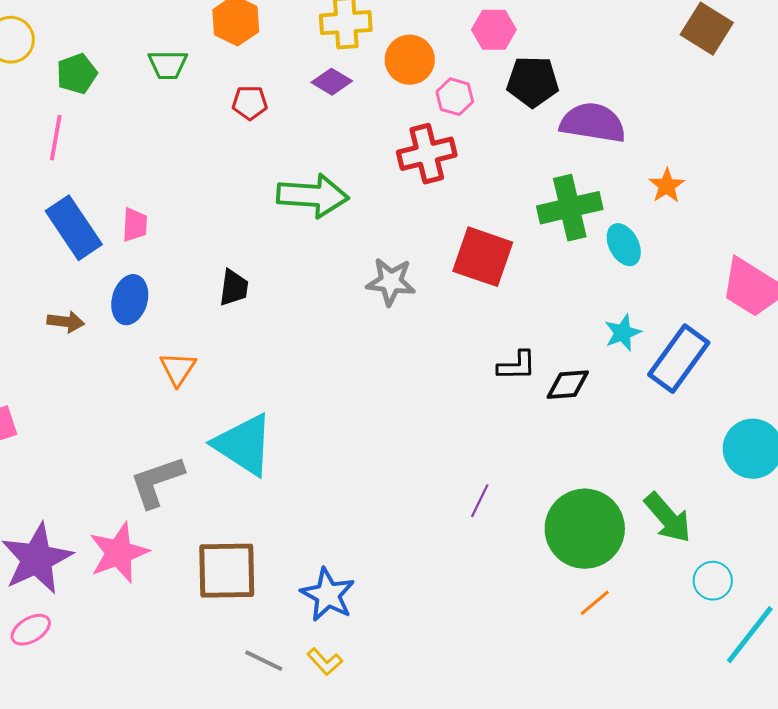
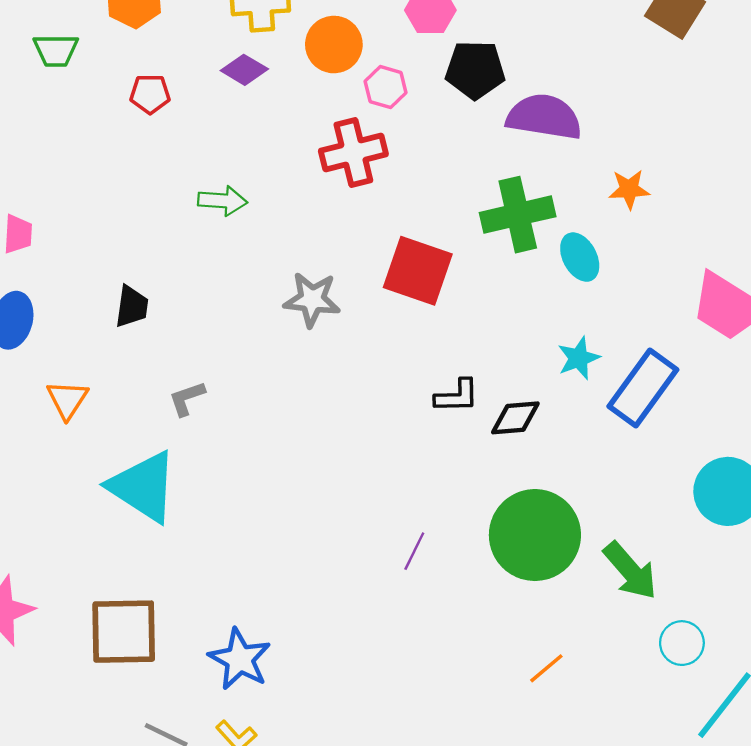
orange star: (667, 186) -> (629, 189), turned 30
green arrow: (313, 196) -> (222, 201), size x0.6
gray L-shape: (157, 482) -> (187, 398), moved, size x0.6
green circle: (585, 529) -> (535, 535), moved

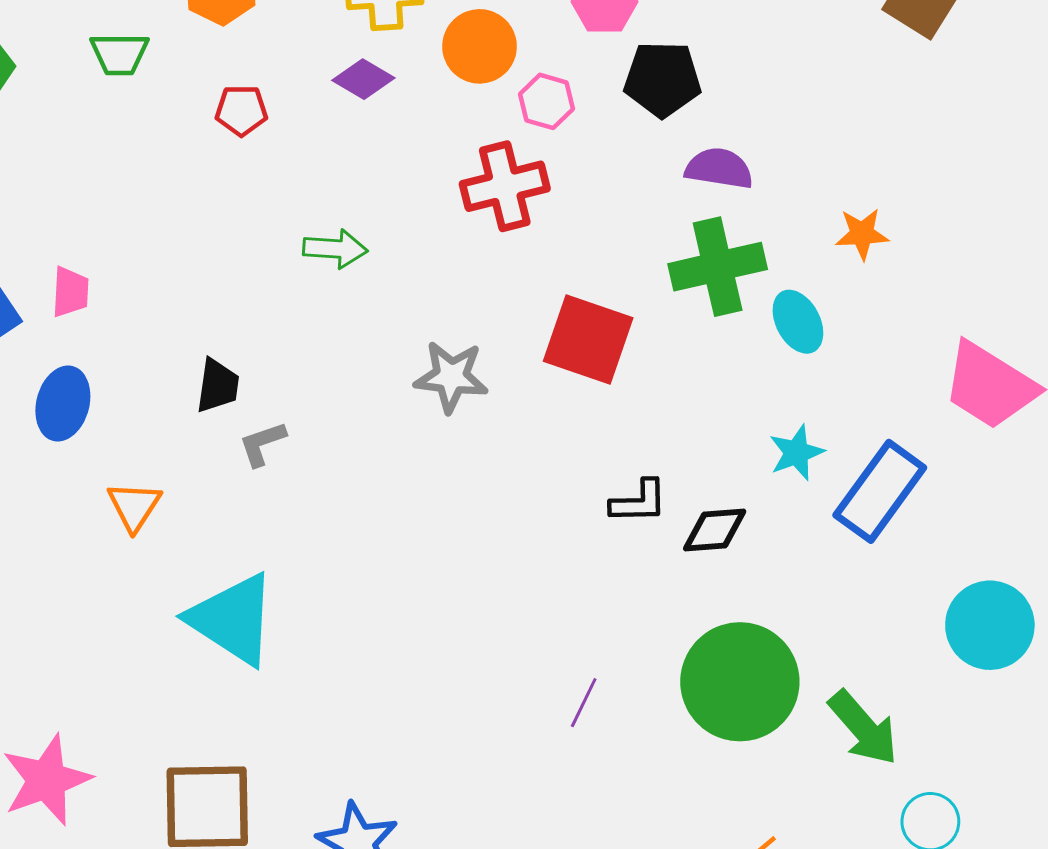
purple semicircle: (544, 117) -> (719, 168), moved, size x0.7
gray L-shape: (187, 398) -> (262, 444), moved

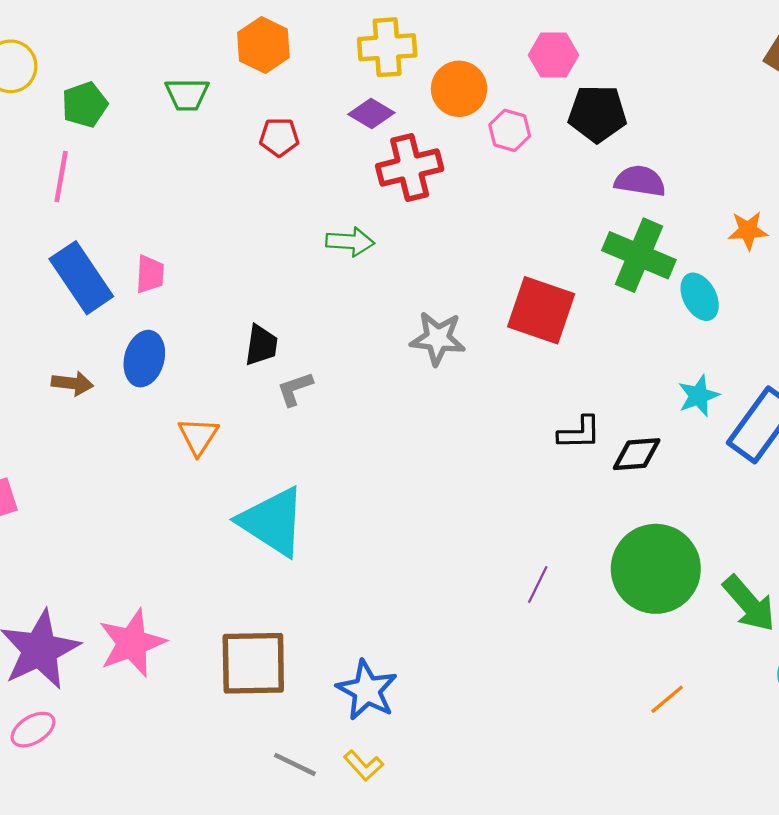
red cross: (505, 186) -> (410, 167), moved
green cross: (718, 267) -> (639, 255), turned 36

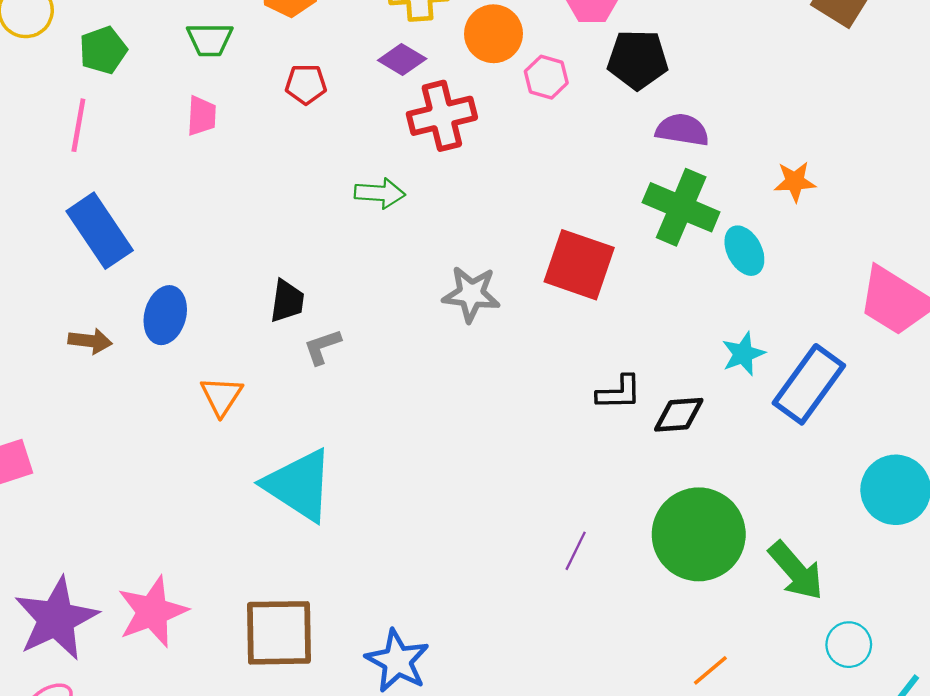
pink trapezoid: (150, 274) -> (202, 116), moved

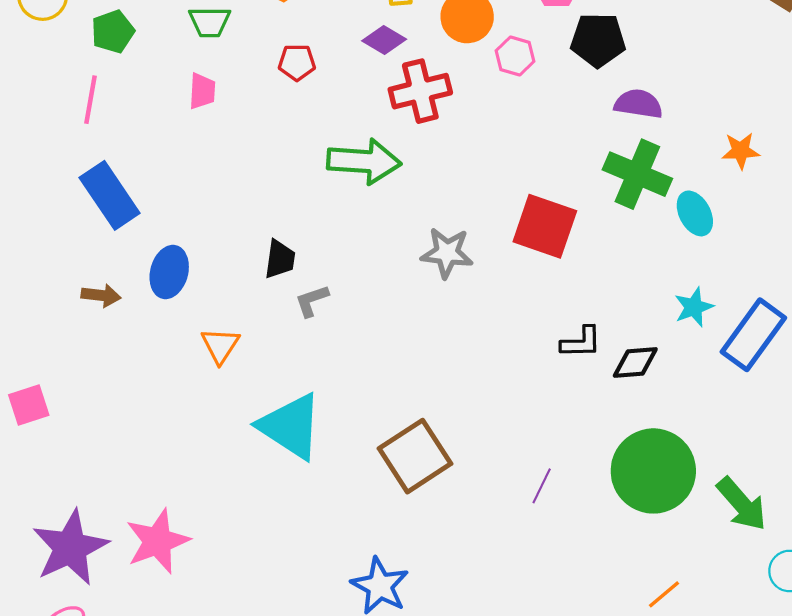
green arrow: (380, 193) -> (364, 161), size x1.6
brown square: (279, 633) -> (415, 456), moved, turned -32

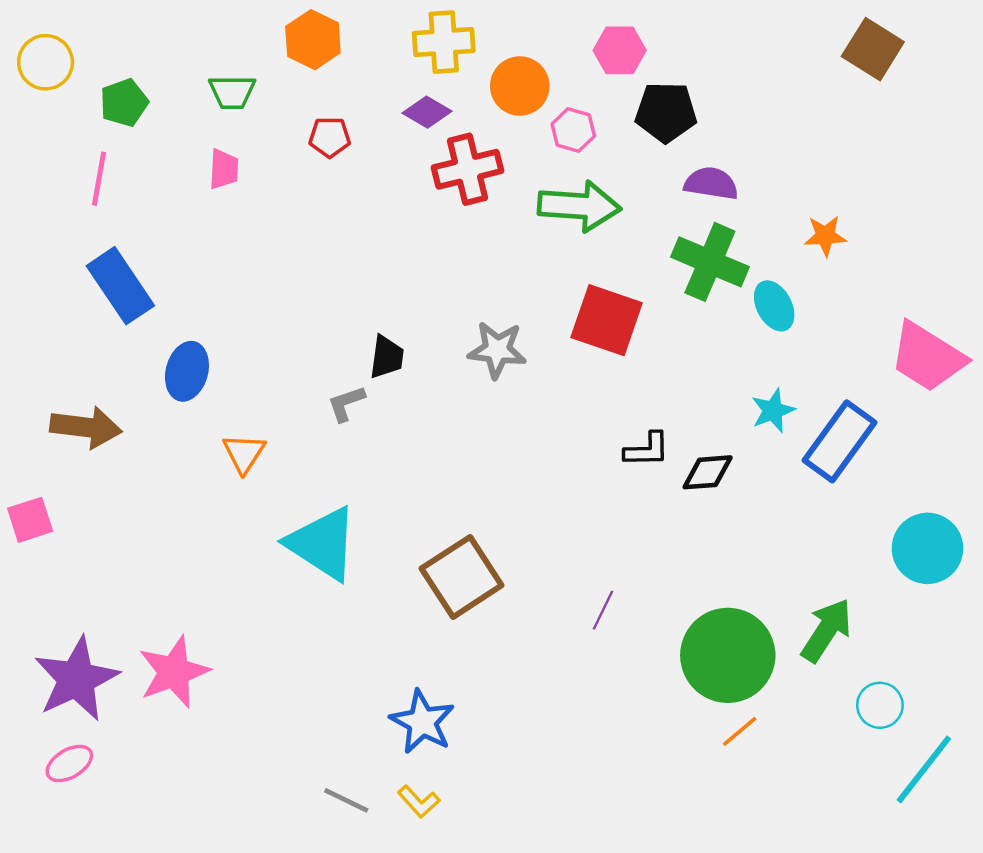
green arrow: (364, 161) -> (579, 206), moved
black trapezoid: (280, 259) -> (387, 357), moved
brown arrow: (101, 295) -> (86, 427), moved, size x1.6
green circle: (653, 471) -> (728, 655), moved
green arrow: (742, 504) -> (826, 630), turned -106

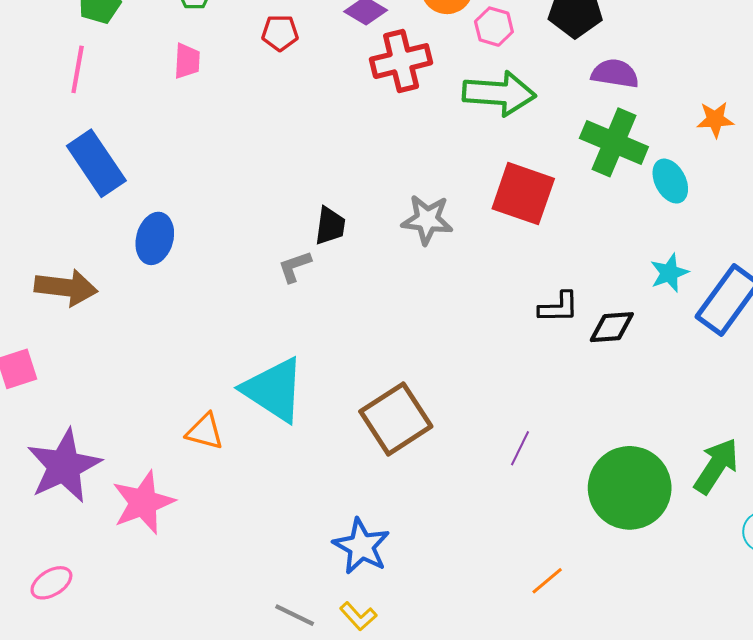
orange triangle: (244, 453) -> (205, 431), moved, turned -48
purple star: (76, 679) -> (64, 466), moved
orange line: (740, 731) -> (547, 581), moved

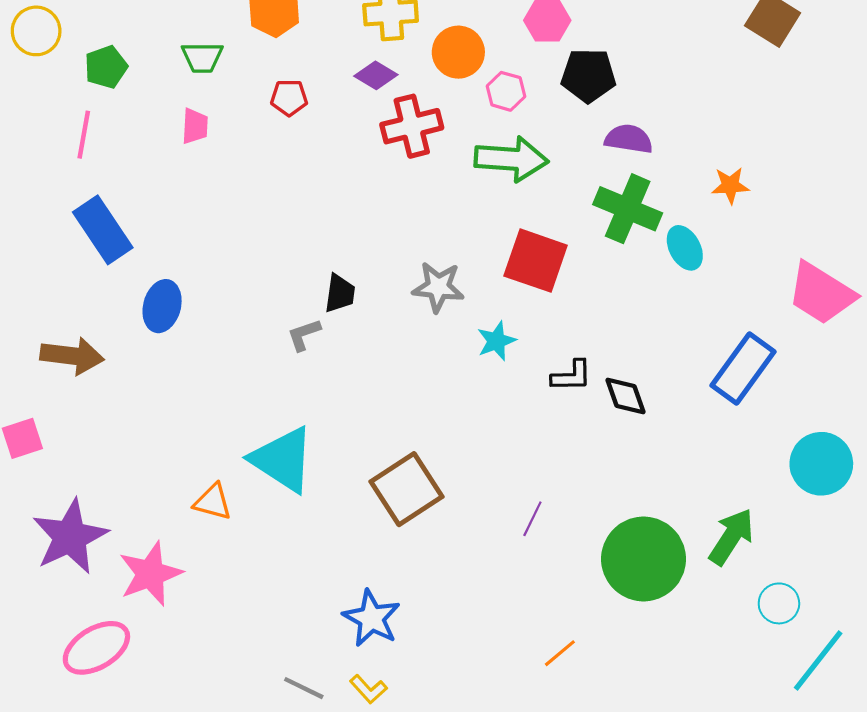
cyan star: (669, 273) -> (496, 341), moved
black diamond: (612, 327) -> (626, 396), turned 75
pink ellipse: (51, 583) -> (96, 648), moved, size x1.6

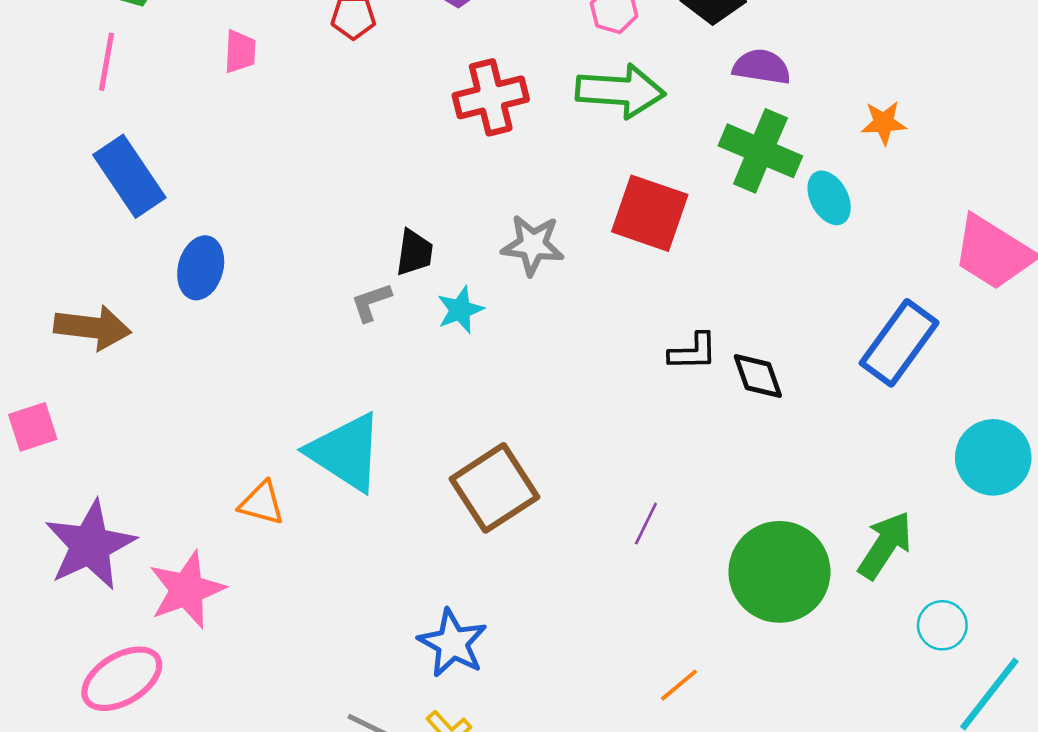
red cross: (412, 126) -> (491, 97), moved
cyan star: (496, 341) -> (460, 310), moved

